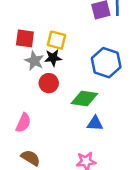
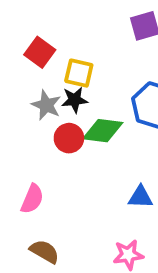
red square: (25, 38) -> (40, 52), moved, turned 30
green diamond: (84, 99) -> (103, 131), moved

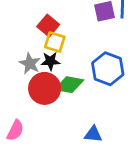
red square: (40, 52) -> (48, 26), moved
red circle: (69, 138) -> (45, 88), size x1.5

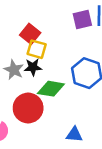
red circle: (45, 88) -> (28, 108), moved

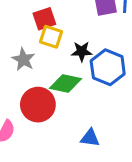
red square: (30, 34) -> (44, 19), turned 30
black star: (33, 67) -> (82, 51), moved

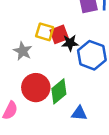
red square: (44, 19) -> (59, 34), moved
green diamond: (65, 83) -> (59, 91), moved, turned -50

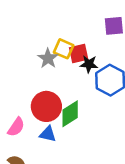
gray star: (23, 51) -> (48, 58), moved
blue triangle: (79, 113) -> (48, 134), moved

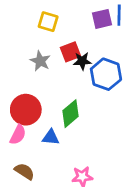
yellow square: (64, 49) -> (48, 22), moved
red circle: (46, 106) -> (26, 110), moved

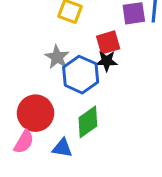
red square: (70, 52) -> (108, 42), moved
blue hexagon: (106, 74) -> (81, 75), moved

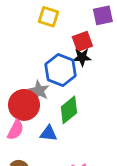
gray star: (57, 57) -> (39, 91), moved

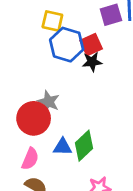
blue hexagon: (61, 70) -> (67, 45), moved
green diamond: (69, 110) -> (84, 146), moved
pink semicircle: (15, 130) -> (30, 159), moved

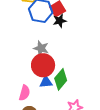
gray star: (48, 102) -> (41, 48), moved
red circle: (34, 118) -> (43, 65), moved

